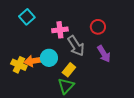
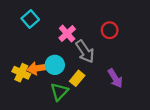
pink cross: (60, 30) -> (67, 34), turned -35
purple arrow: (104, 54) -> (115, 78), moved
green triangle: (66, 86) -> (59, 92), moved

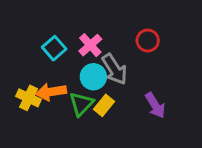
cyan square: (30, 19) -> (54, 48), moved
cyan circle: (55, 65) -> (93, 77), moved
green triangle: (59, 92) -> (81, 104), moved

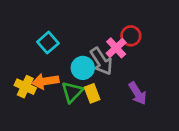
pink cross: (90, 45) -> (116, 48), moved
yellow rectangle: (104, 105) -> (92, 93), turned -60

